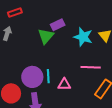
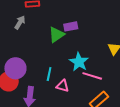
cyan star: (83, 37) -> (79, 62), moved
purple circle: (32, 77) -> (15, 68), moved

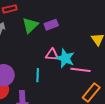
green triangle: (57, 35) -> (30, 25), moved
pink triangle: (63, 86) -> (52, 55), moved

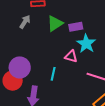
cyan star: (65, 58) -> (86, 44), moved

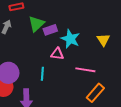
purple rectangle: (76, 27) -> (50, 30), moved

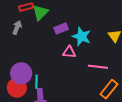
green triangle: (36, 24) -> (40, 12), moved
cyan line: (42, 74) -> (37, 82), moved

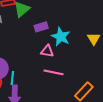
pink line: (98, 67) -> (54, 72), moved

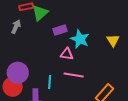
cyan line: (12, 78) -> (50, 82), moved

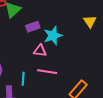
cyan star: (80, 39) -> (53, 36), turned 30
yellow triangle: (113, 40) -> (90, 21), moved

